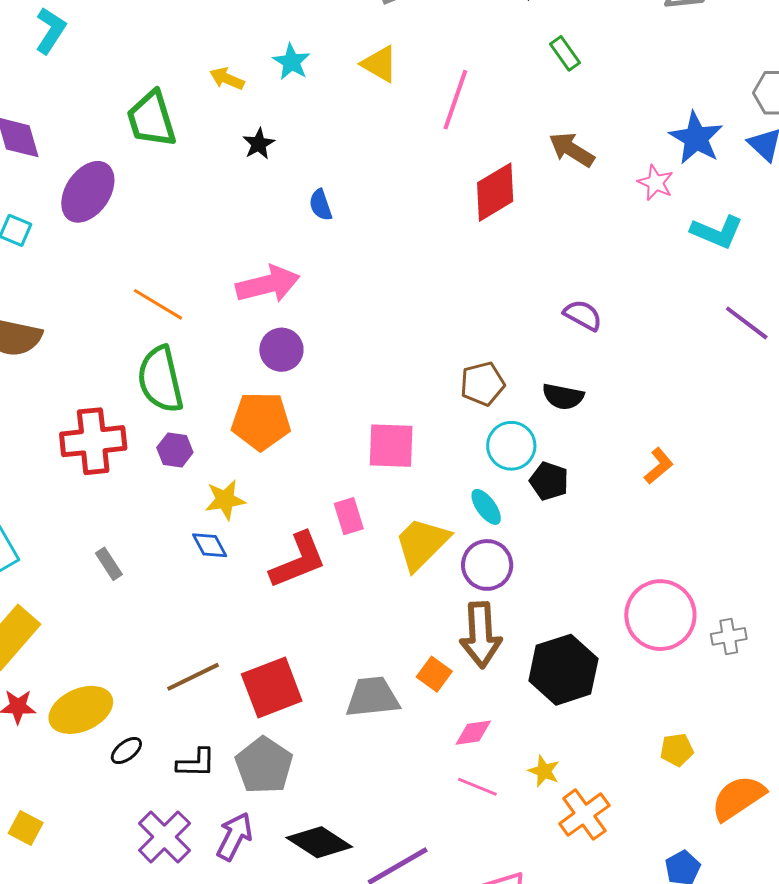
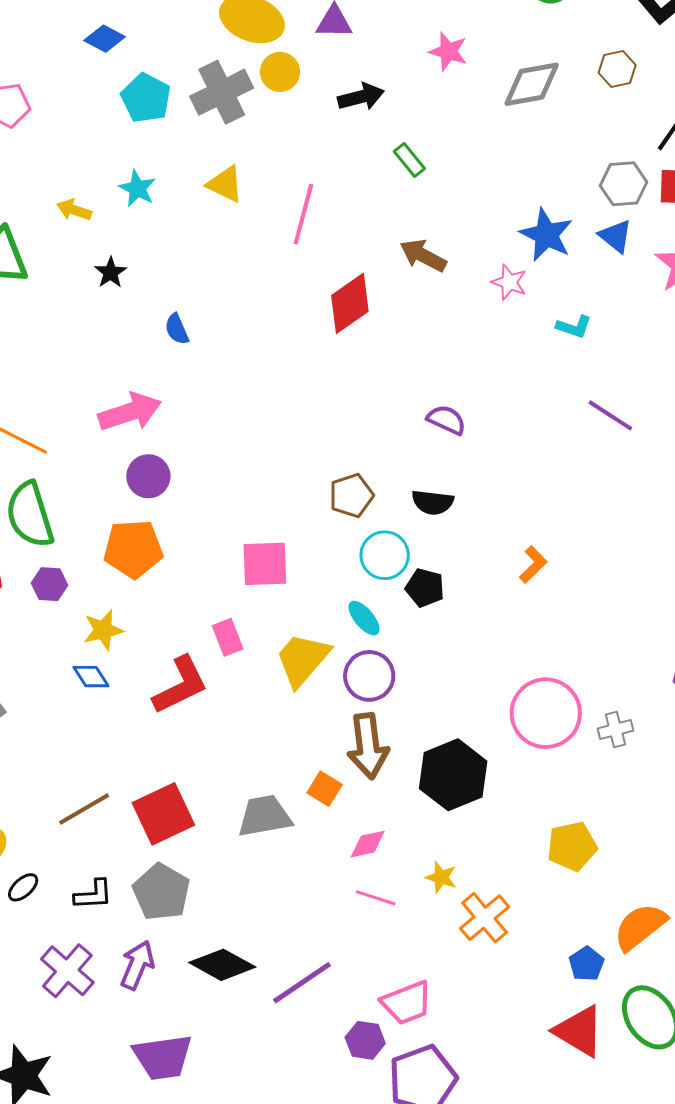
cyan L-shape: (717, 232) -> (574, 327), size x0.7
yellow pentagon: (677, 750) -> (572, 846), size x1.5
orange semicircle: (738, 798) -> (640, 927), moved

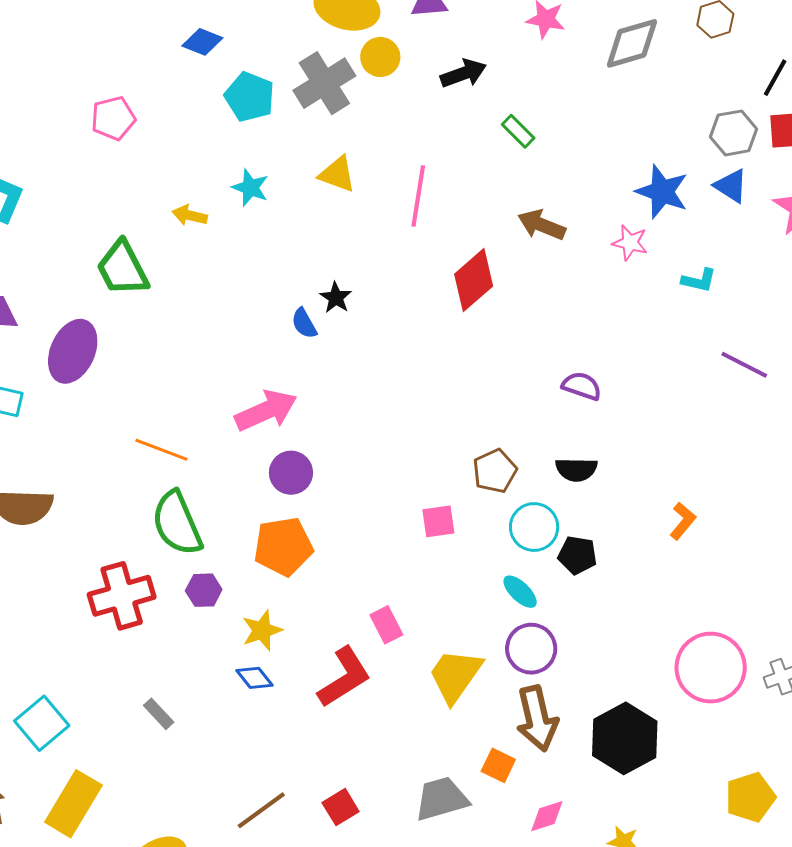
black star: (111, 273) -> (336, 298), moved
pink square: (265, 564) -> (438, 521), moved, size x0.7
yellow trapezoid: (303, 659) -> (455, 676), moved
red square: (163, 814) -> (341, 807), size x0.6

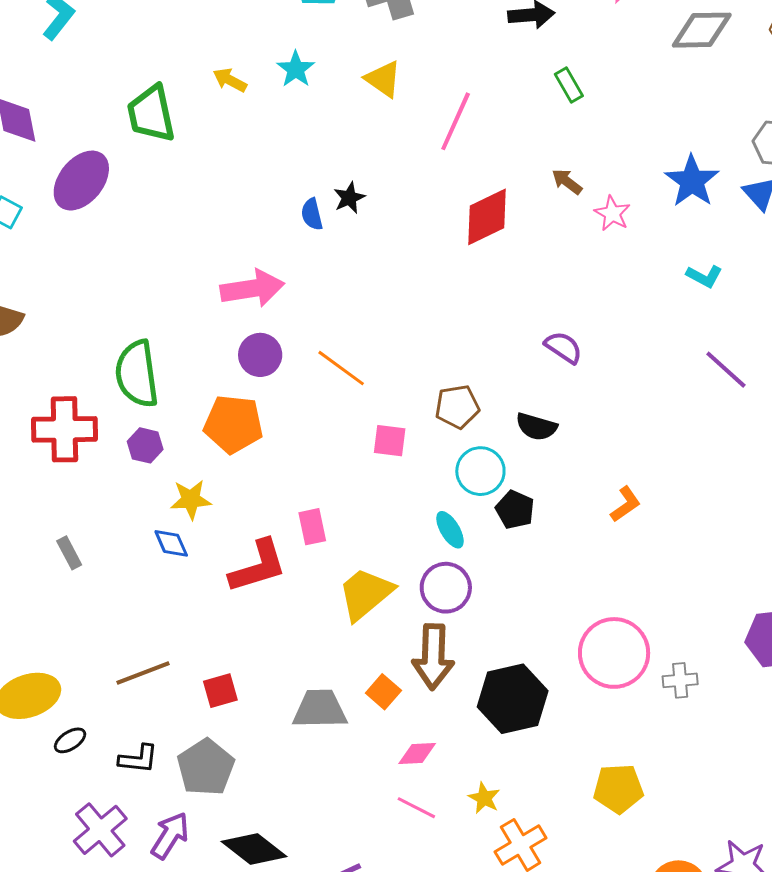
brown arrow: (542, 225) -> (567, 182), size x0.7
pink star: (630, 243) -> (612, 213), moved
orange line: (161, 450) -> (341, 368), moved

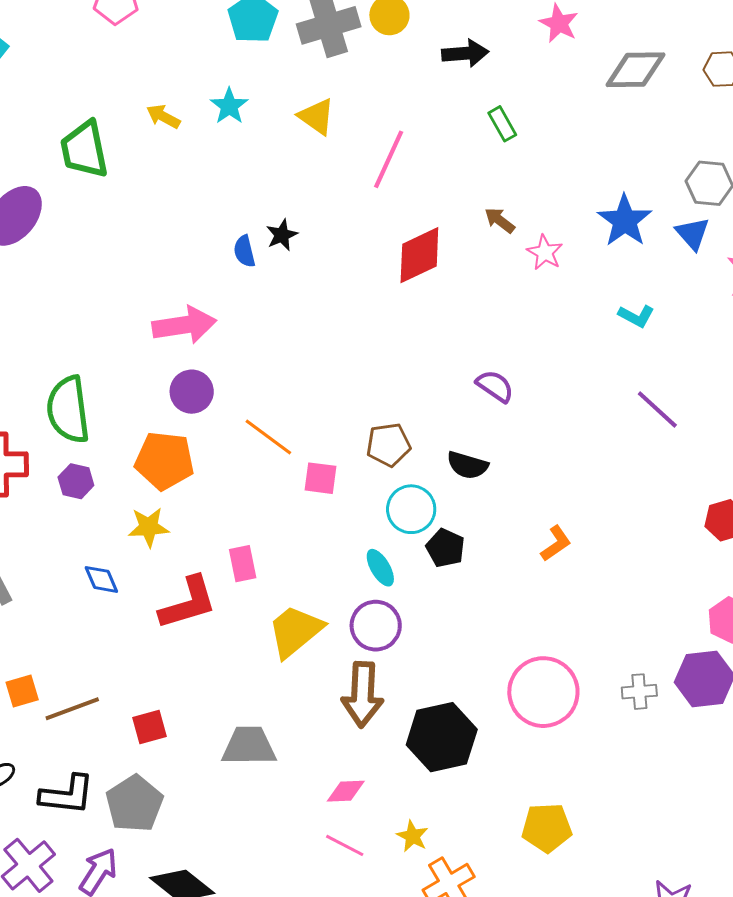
orange line: (341, 368) -> (268, 437), moved
yellow star: (191, 499) -> (149, 527), moved
gray cross: (680, 680) -> (639, 692), moved
orange square: (383, 692) -> (22, 691), moved, turned 32
black L-shape: (138, 759) -> (67, 795), size x1.4

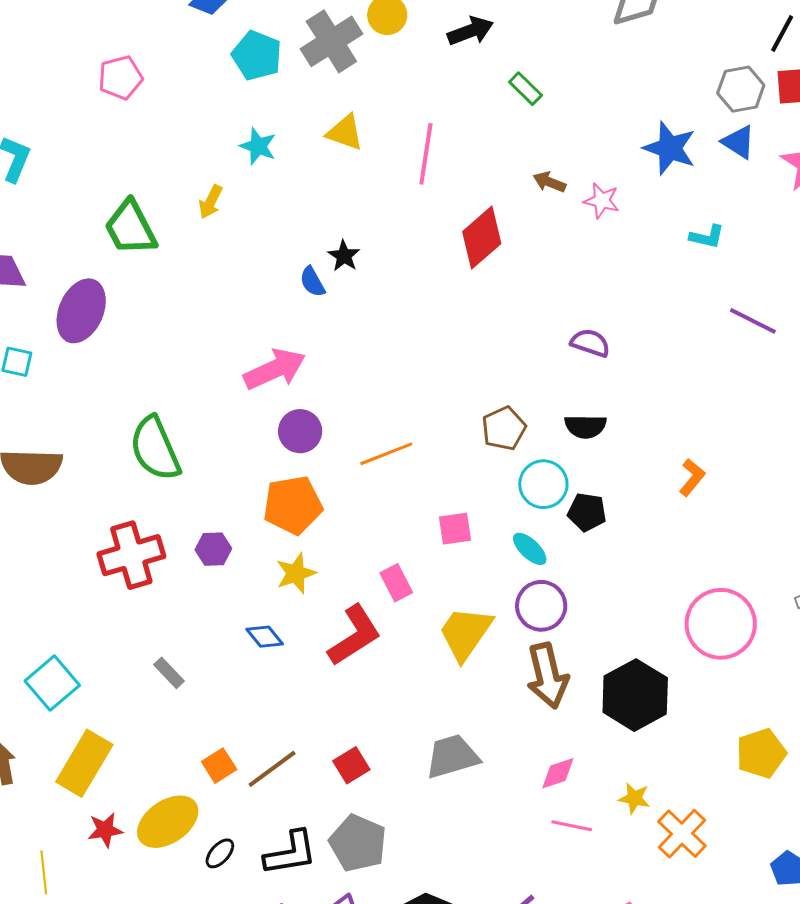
yellow arrow: (163, 117) -> (211, 202), moved, turned -76
green semicircle: (68, 410) -> (155, 449), moved
orange line: (268, 437) -> (386, 454), turned -42
pink square: (320, 478) -> (455, 529), moved

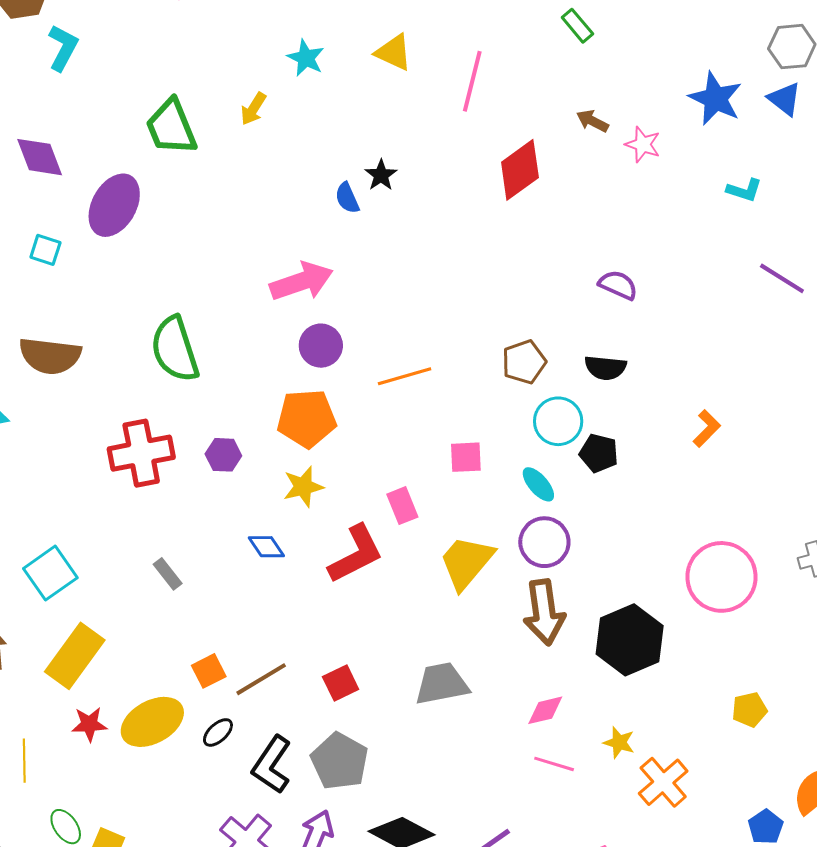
yellow pentagon: (761, 753) -> (749, 710), size x0.7
black ellipse: (220, 853) -> (218, 732), moved
black L-shape: (291, 853) -> (272, 765), turned 128

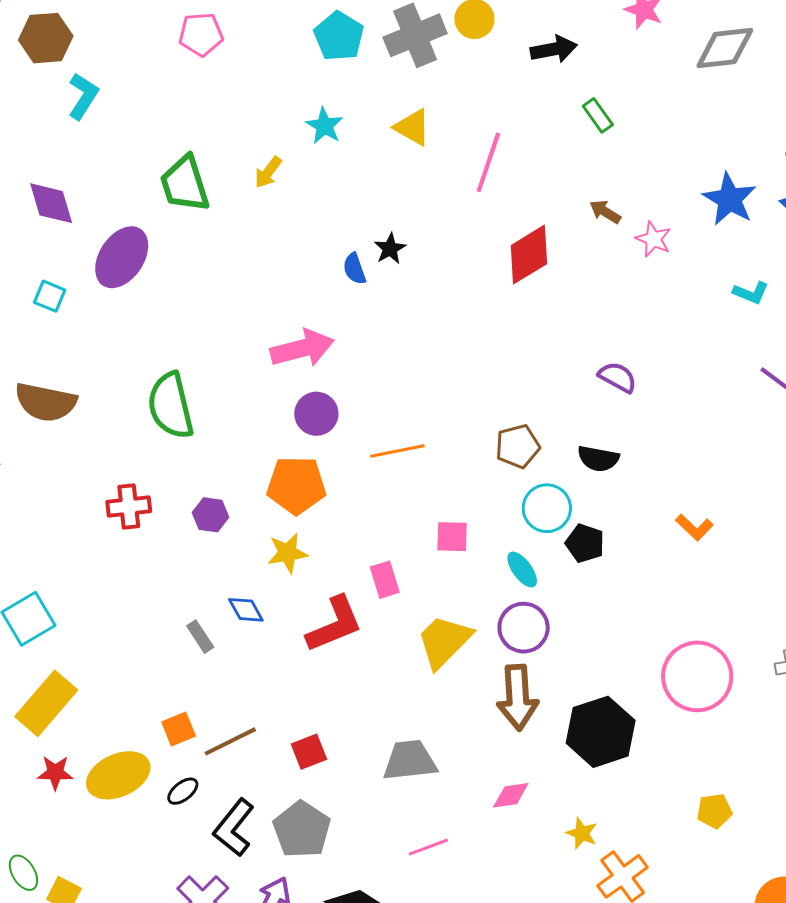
orange L-shape: (707, 428) -> (694, 527), turned 84
red cross: (141, 453) -> (129, 507), size x0.7
gray rectangle: (168, 574) -> (200, 637), moved
pink line: (554, 764) -> (428, 847), moved, turned -42

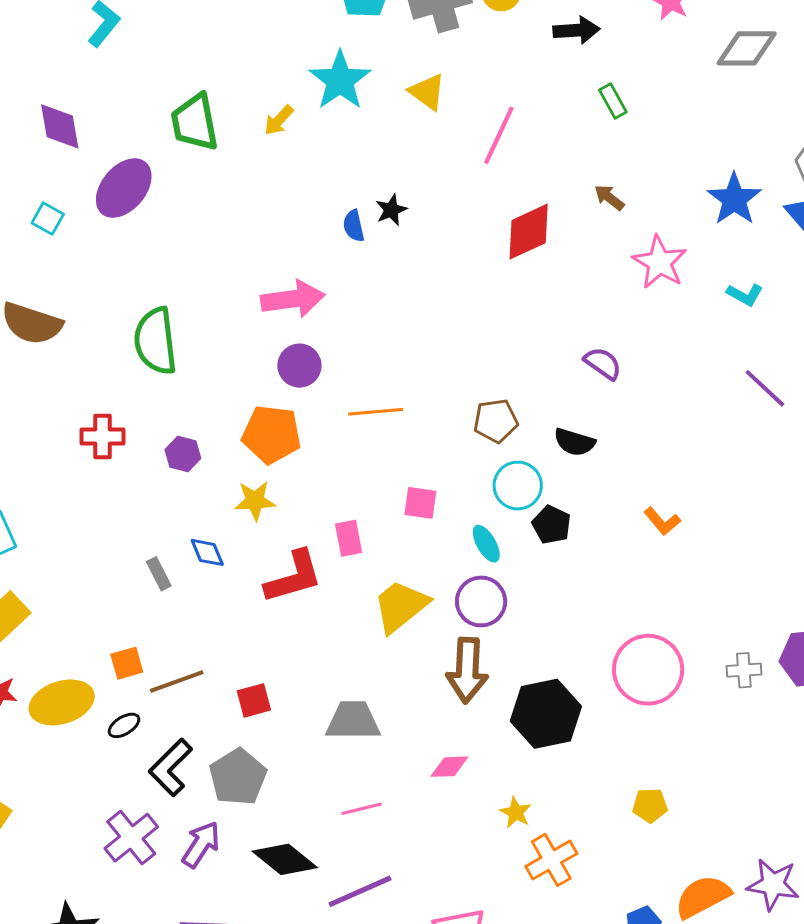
cyan star: (324, 126) -> (340, 80), size x1.6
pink star: (653, 239) -> (660, 262), moved, size x1.5

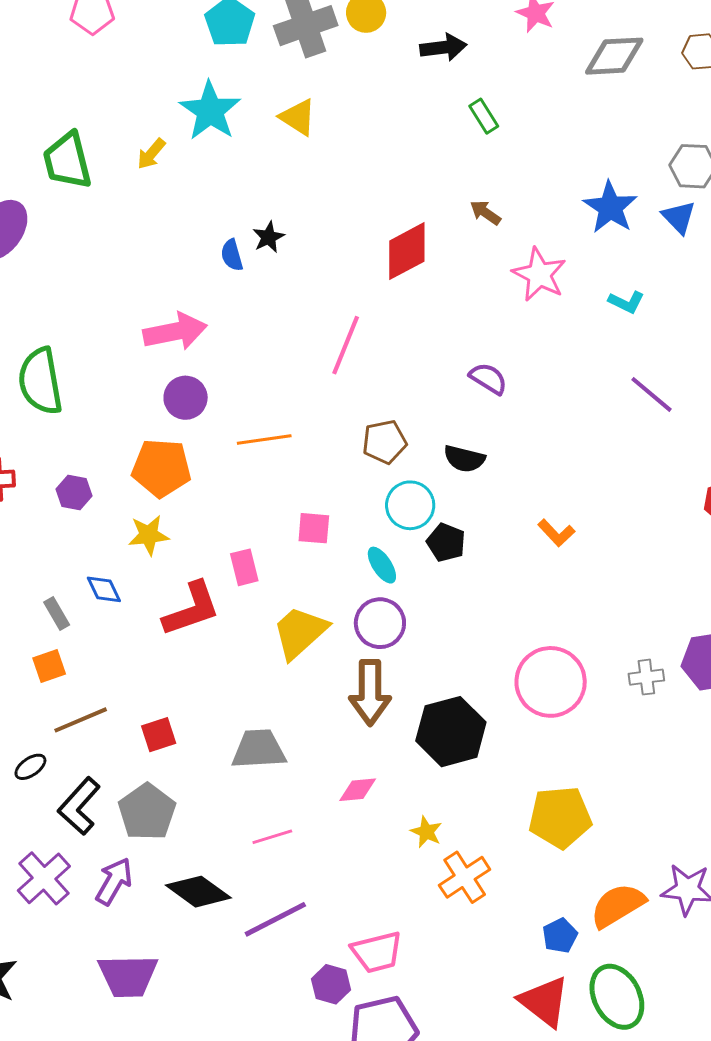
pink line: (499, 135) -> (346, 345), moved
orange square: (127, 663) -> (49, 666), moved
yellow pentagon: (650, 805) -> (560, 817), size x1.8

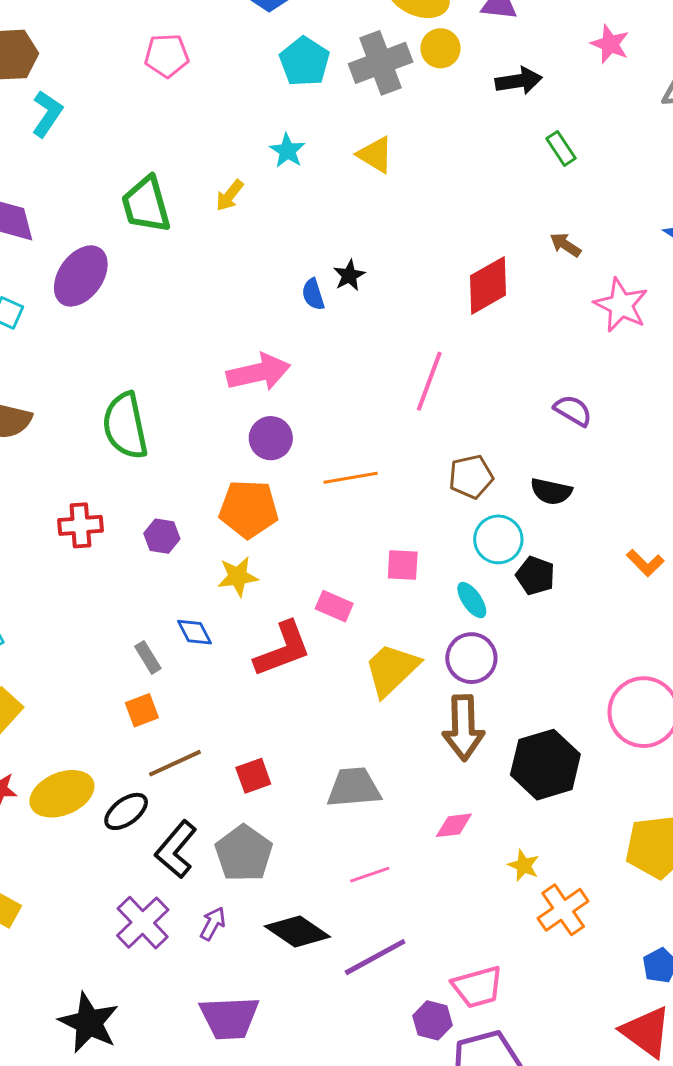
cyan star: (210, 111) -> (287, 151), size x0.6
pink rectangle: (244, 567) -> (334, 606), turned -51
black ellipse: (30, 767) -> (126, 811), size x1.4
purple arrow: (114, 881) -> (213, 924), size x0.7

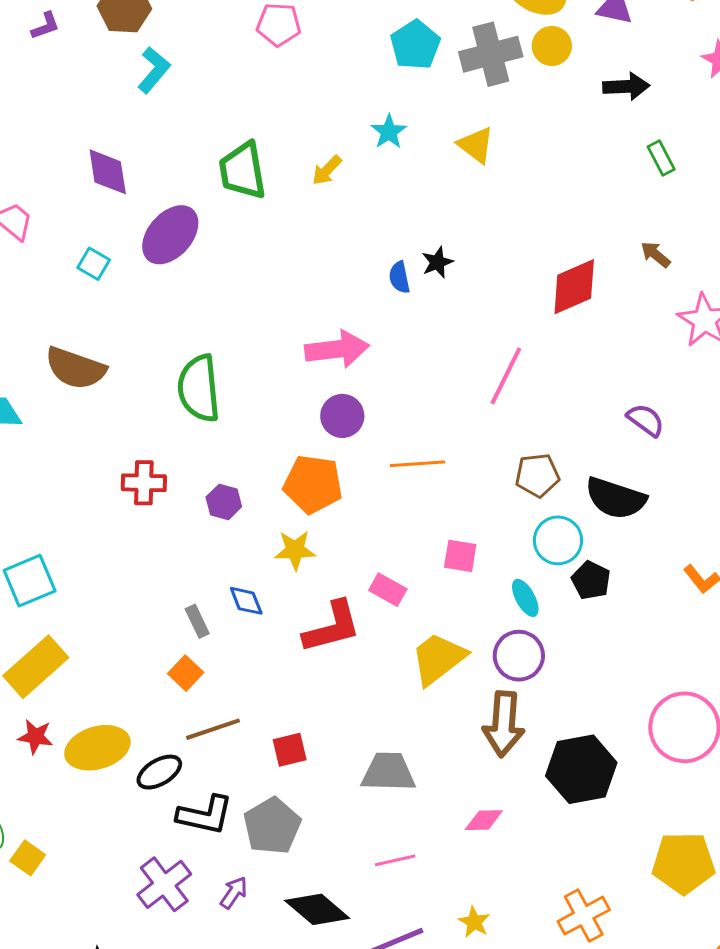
black semicircle: (551, 491) -> (616, 498), size x1.5
orange square: (142, 710) -> (186, 673), turned -32
black L-shape: (176, 849) -> (205, 815), turned -124
yellow star: (524, 865) -> (474, 922), moved

